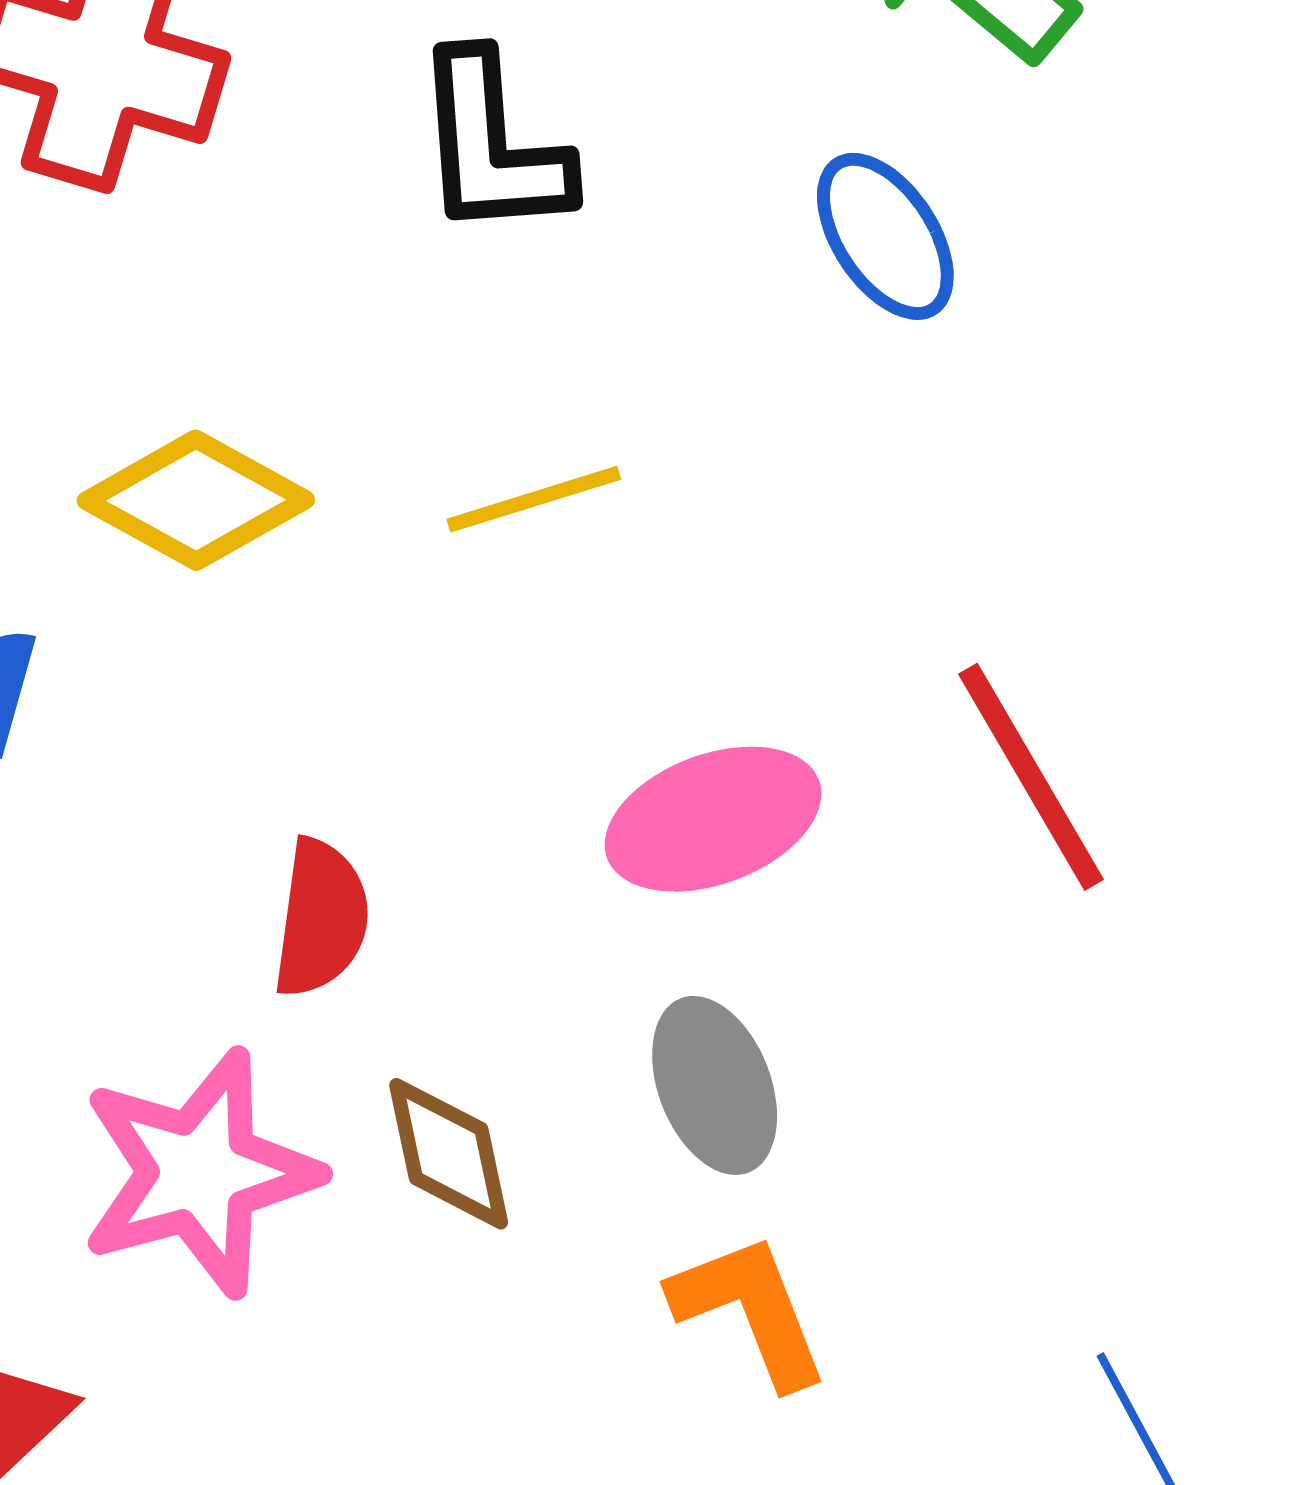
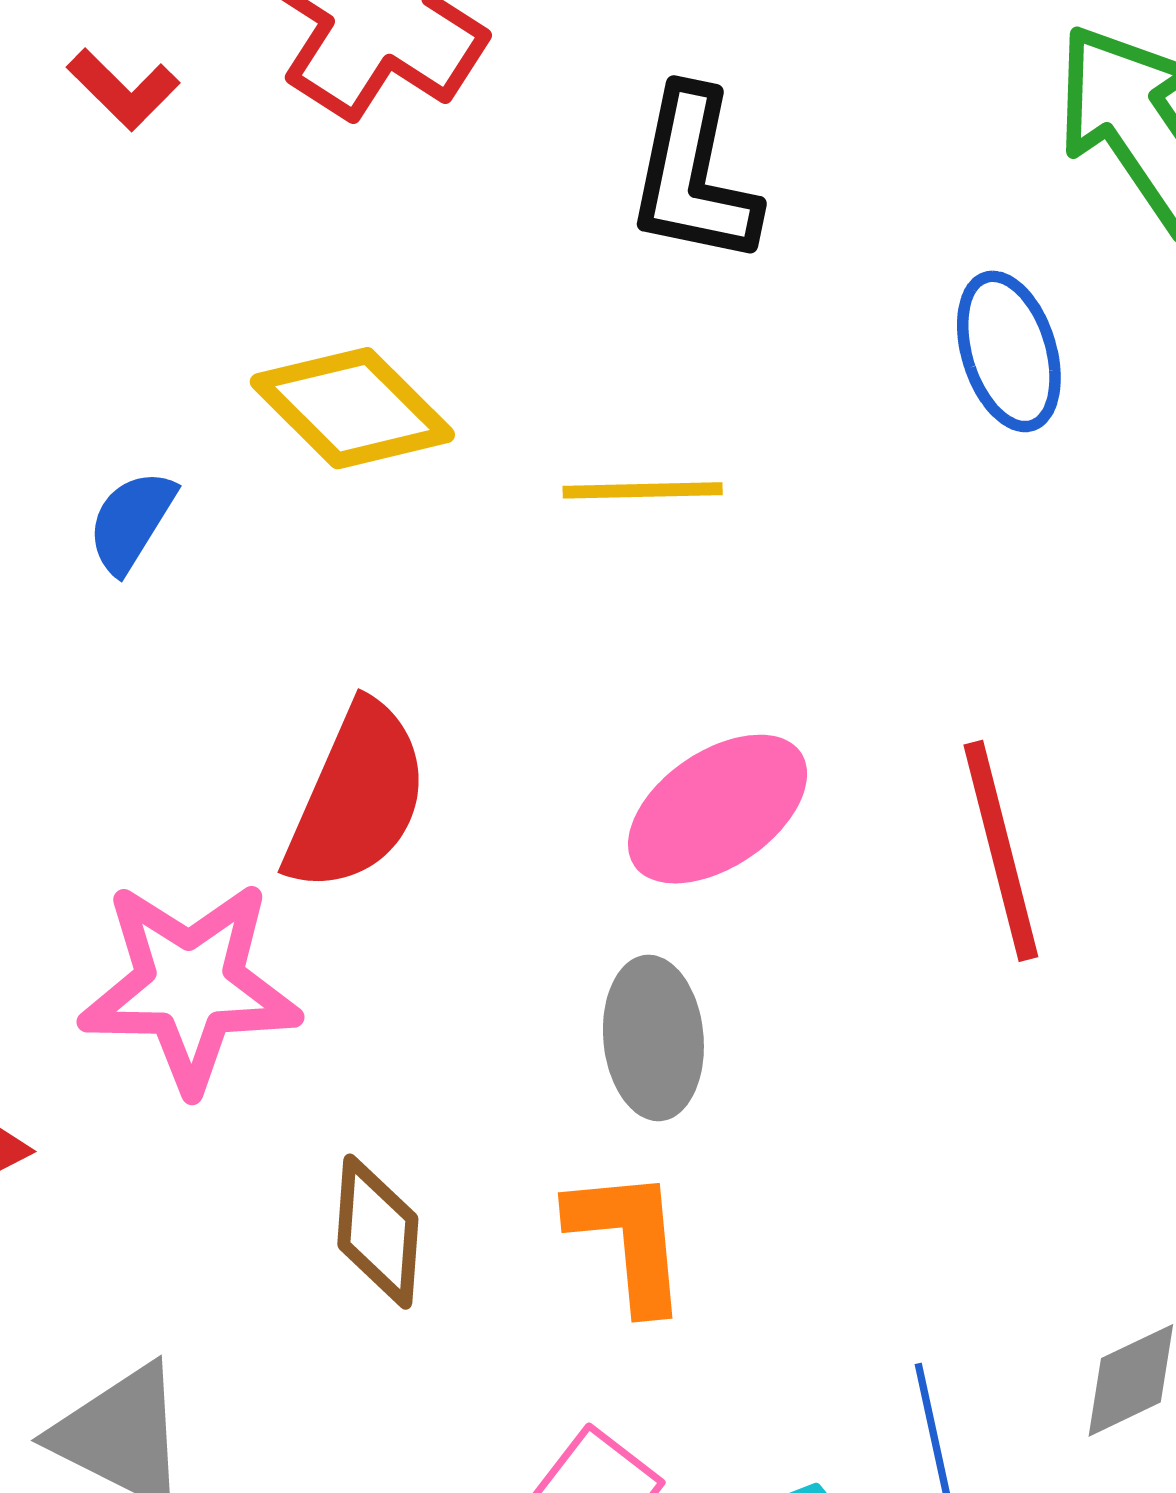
pink ellipse: (713, 819) -> (718, 809), turned -30
red semicircle: (321, 918) -> (357, 798), size x1.4
brown diamond: (449, 1154) -> (378, 1232), moved

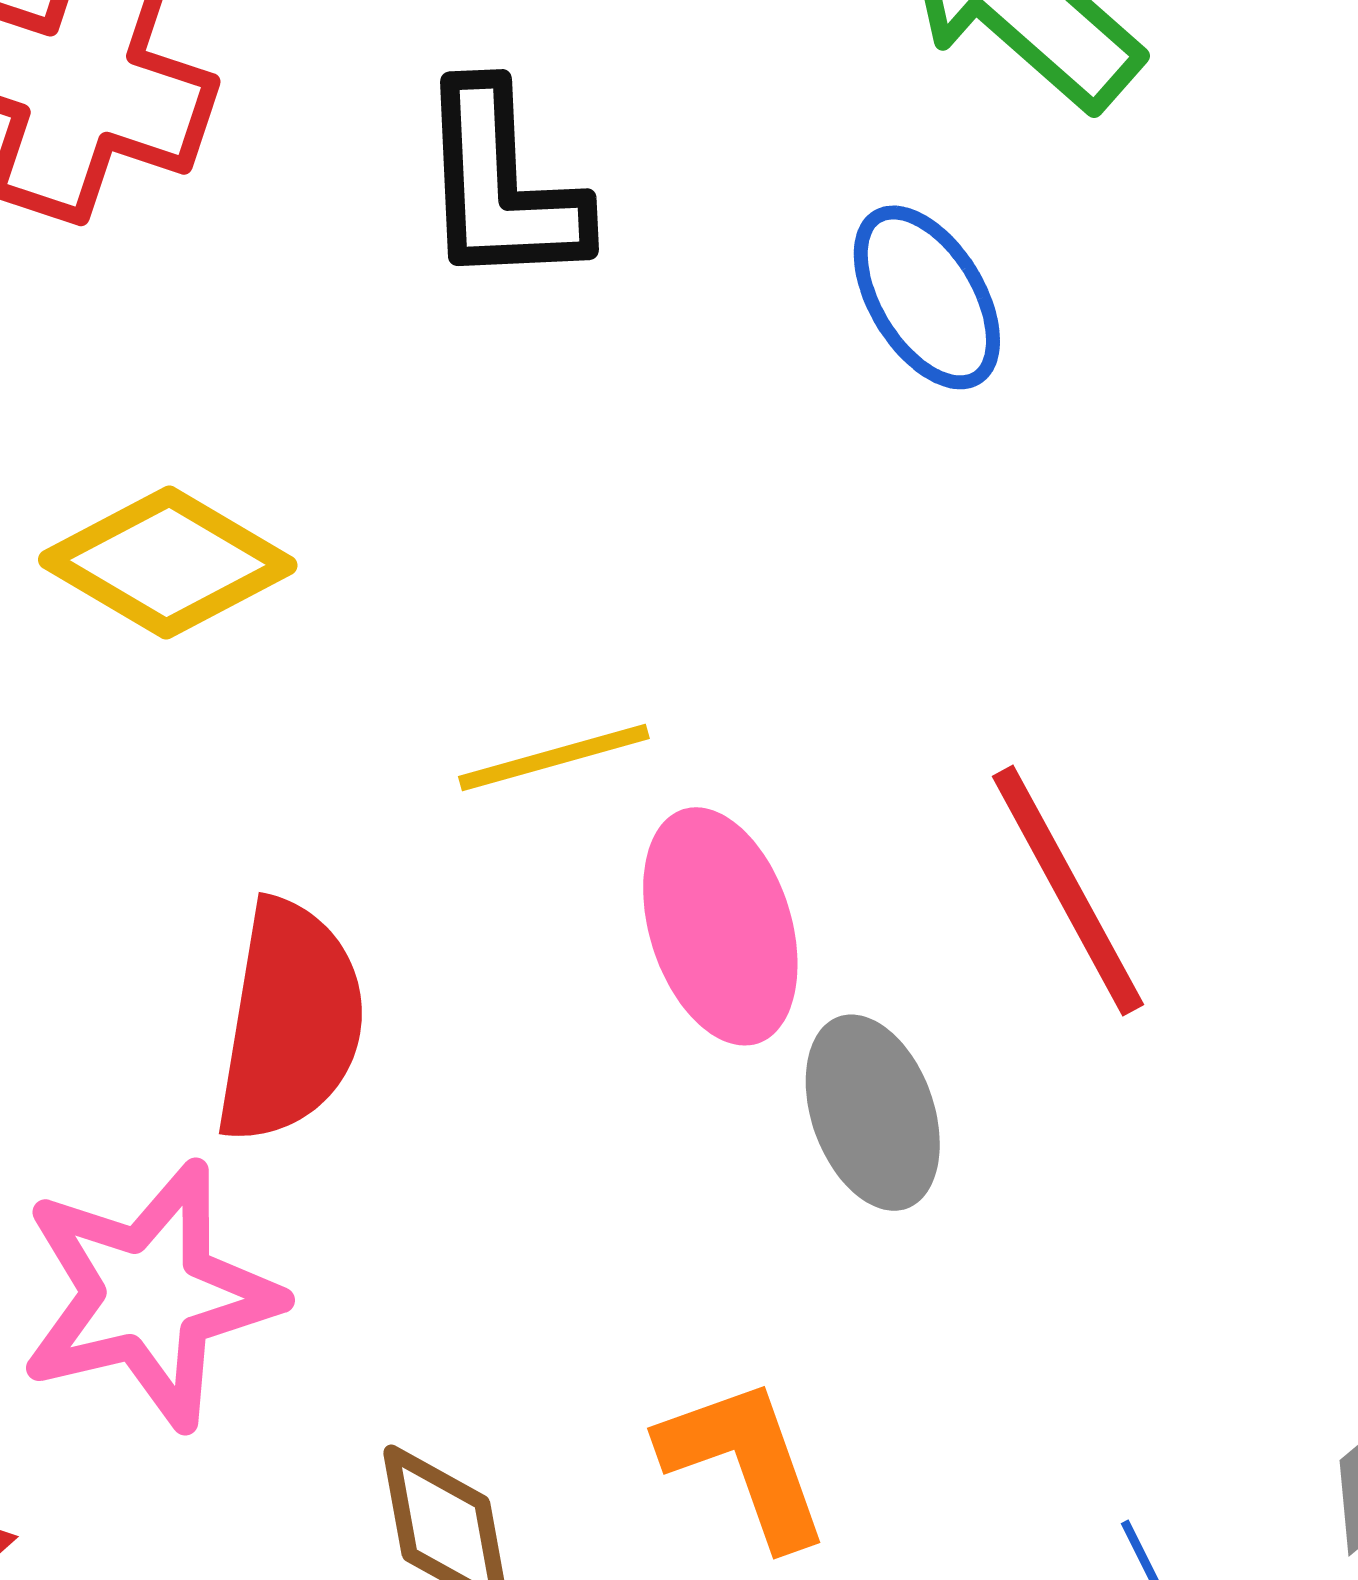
yellow line: (643, 490) -> (554, 757), moved
pink ellipse: (718, 809) -> (720, 926), turned -59
gray ellipse: (653, 1038) -> (873, 1113), moved

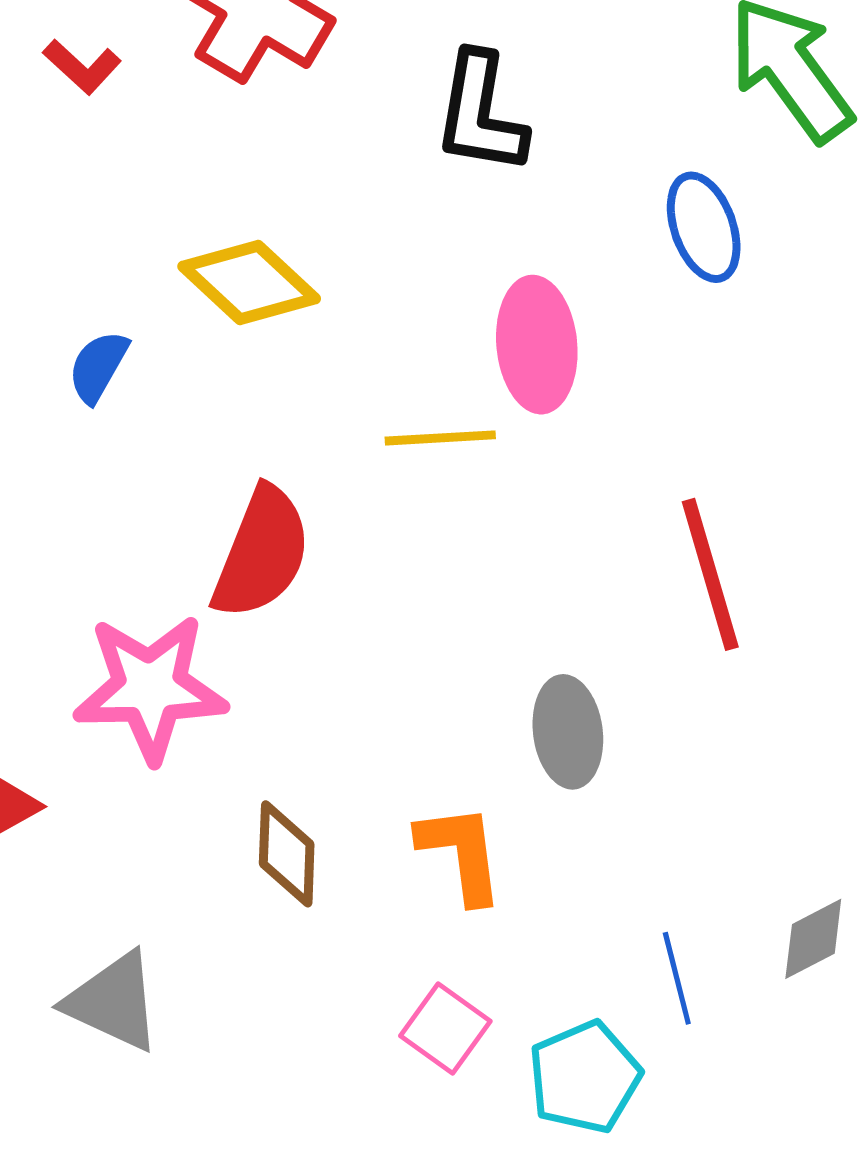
pink ellipse: (720, 926) -> (537, 345), moved
gray ellipse: (873, 1113) -> (568, 732), moved

